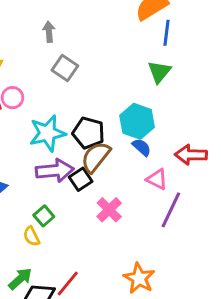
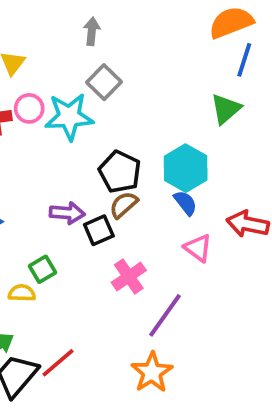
cyan star: (47, 133) -> (69, 117), moved
brown semicircle: (96, 157) -> (124, 205), size x0.7
purple arrow: (55, 171) -> (67, 213), size x0.7
purple line: (171, 210) -> (165, 315), moved
yellow semicircle: (31, 236) -> (22, 293), turned 108

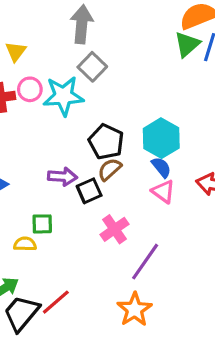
gray arrow: (92, 31) -> (82, 24), size x1.6
green triangle: (226, 109) -> (187, 44), moved
pink triangle: (198, 248) -> (163, 192), moved
green square: (42, 269) -> (42, 224), turned 30

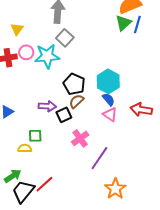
orange star: (135, 309) -> (115, 189), moved

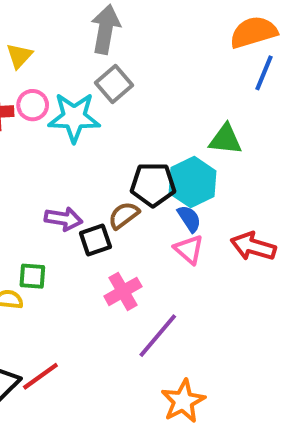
green triangle: (123, 23) -> (225, 139), moved, turned 42
black pentagon: (74, 84) -> (153, 184), moved, turned -30

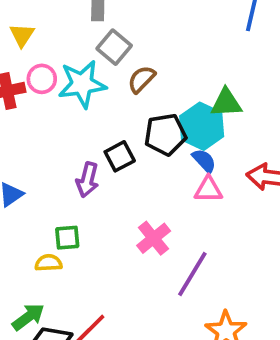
green triangle: (225, 139) -> (226, 103), moved
brown semicircle: (124, 215) -> (141, 79), moved
purple arrow: (63, 219) -> (87, 180), turned 104
black square: (95, 240) -> (120, 156), moved
pink triangle: (189, 249) -> (208, 189), turned -32

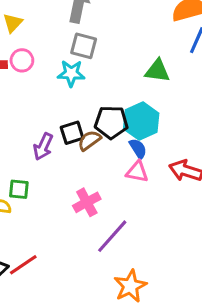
gray square: (114, 47) -> (84, 46), turned -36
brown semicircle: (141, 79) -> (89, 140), moved
cyan star: (82, 84) -> (71, 73), moved, size x0.7
green triangle: (226, 103) -> (157, 71), moved

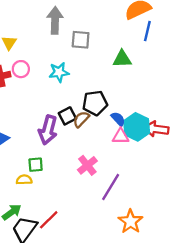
gray square: (84, 46) -> (81, 40), moved
cyan hexagon: (141, 121) -> (137, 127), moved
purple arrow: (43, 147) -> (48, 130), size x1.4

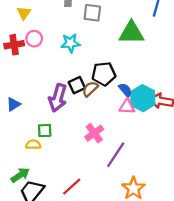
green triangle: (122, 59) -> (131, 33), size x1.4
red line: (49, 220) -> (72, 187), moved

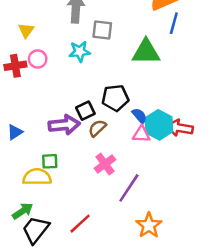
cyan star: (70, 43) -> (80, 51), moved
brown semicircle: (90, 89) -> (97, 128), moved
purple arrow: (58, 98) -> (64, 125), turned -112
yellow semicircle: (33, 145) -> (37, 177), size x1.6

